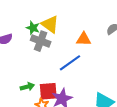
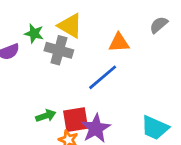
green star: (33, 28) -> (34, 33), moved

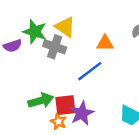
green star: (34, 33) -> (35, 32), size x1.5
green arrow: (46, 116) -> (41, 101), size x1.5

